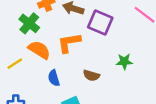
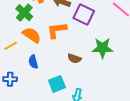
green star: (124, 61) -> (102, 48), size x1.5
blue semicircle: (54, 78) -> (33, 62), moved

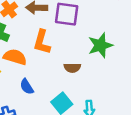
orange L-shape: (57, 30) -> (42, 42), turned -50

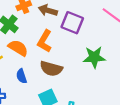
brown semicircle: (72, 68) -> (51, 69), moved, size x1.5

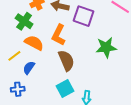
brown semicircle: (51, 69) -> (66, 60), turned -125
blue semicircle: (21, 76) -> (29, 68), moved, turned 56

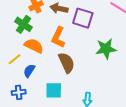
cyan square: (65, 89) -> (54, 90), moved, turned 30

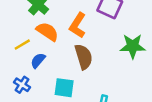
blue cross: (19, 92) -> (22, 85), turned 32

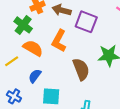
brown semicircle: (84, 57) -> (81, 69), moved
blue semicircle: (38, 60) -> (35, 76), moved

